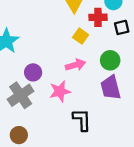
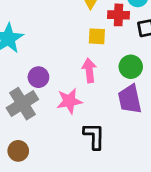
yellow square: (81, 36) -> (97, 36), turned -35
pink arrow: (75, 65) -> (89, 70), turned -84

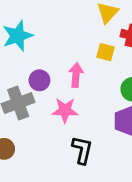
pink arrow: (89, 70) -> (76, 75), moved

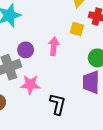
pink star: (65, 110) -> (30, 85), moved

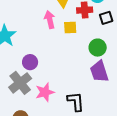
pink arrow: (54, 46) -> (50, 20), moved

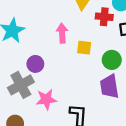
pink arrow: (50, 20) -> (62, 33), moved
yellow square: (70, 28) -> (84, 48), moved

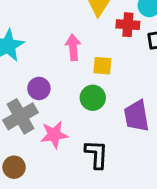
green circle: (112, 60) -> (93, 98), moved

